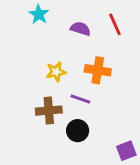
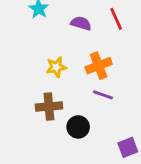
orange cross: (98, 70) -> (99, 66), turned -30
purple line: (80, 99) -> (103, 95), moved

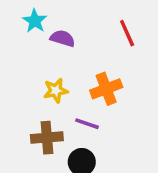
purple semicircle: (81, 23) -> (63, 38), moved
purple line: (103, 95) -> (87, 124), moved

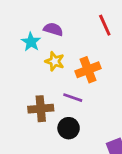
cyan star: (35, 21) -> (31, 42), moved
yellow star: (56, 91) -> (55, 61), moved, turned 30

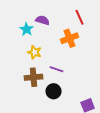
yellow star: (55, 61) -> (35, 52), moved
orange cross: (88, 70) -> (70, 38), moved

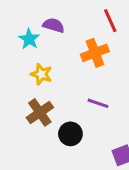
purple line: (57, 69) -> (98, 103), moved
brown cross: (34, 77) -> (40, 112), turned -30

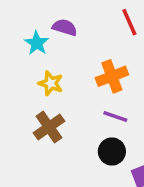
orange cross: (95, 53) -> (112, 76), moved
black circle: (70, 134) -> (112, 151), moved

